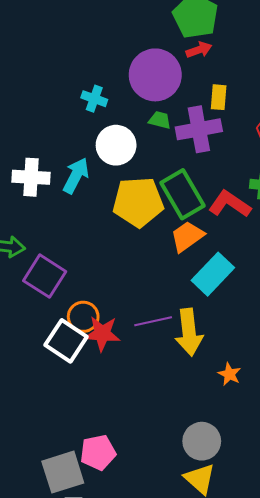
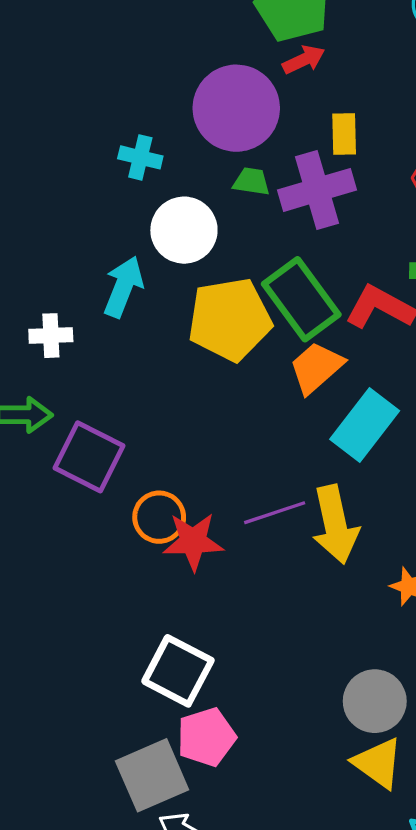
white cross: (31, 177) -> (51, 336), moved, size x0.7
white square: (66, 341) -> (178, 671), moved

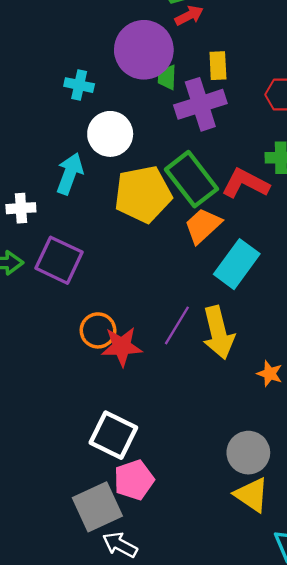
green trapezoid: (251, 182) -> (167, 77), moved, turned -95
purple square: (89, 457) -> (59, 260), moved
purple line: (275, 513) -> (177, 325), turned -39

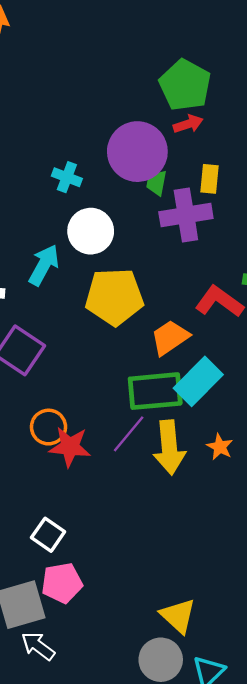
green rectangle: (191, 179) -> (155, 391), moved, turned -66
orange star: (270, 374) -> (220, 447), moved
white square: (113, 435) -> (48, 535), size x0.7
gray circle: (248, 453) -> (161, 660), moved

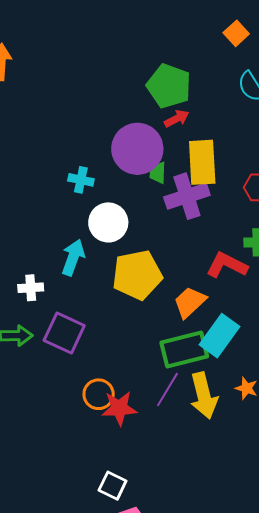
yellow rectangle: (210, 179) -> (202, 162), size x1.8

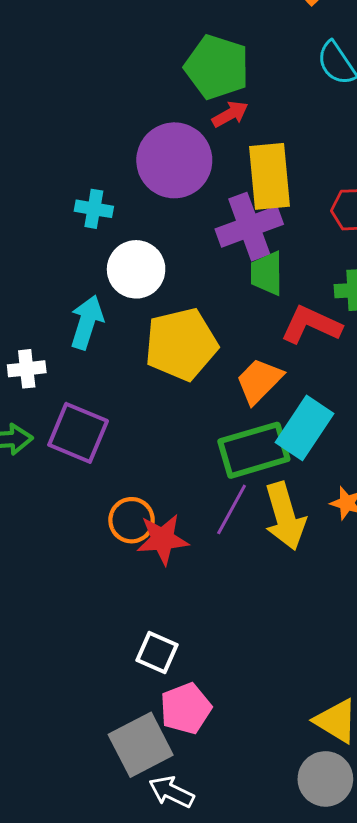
green trapezoid: (158, 173) -> (267, 273), moved, size x1.4

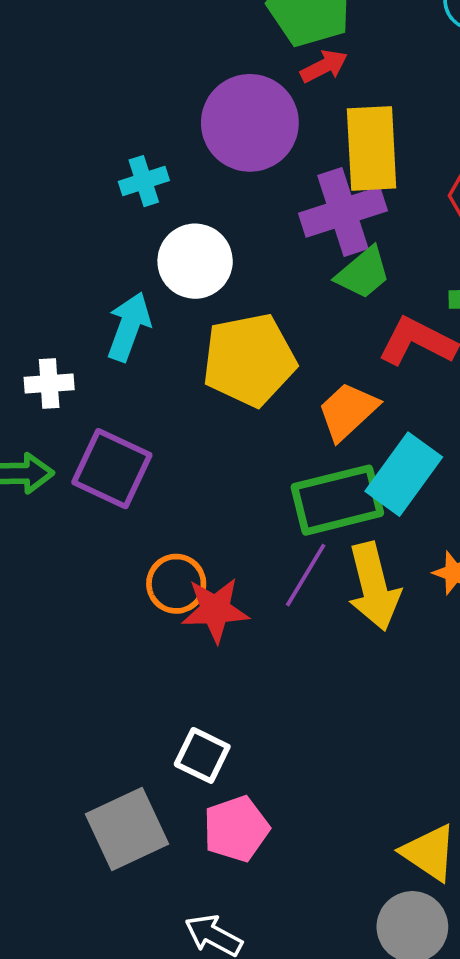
cyan cross: (94, 209) -> (144, 181), turned -30
green trapezoid: (267, 273) -> (363, 273), turned -132
gray square: (141, 745) -> (127, 829), moved

